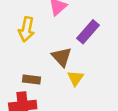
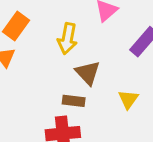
brown triangle: (62, 57) -> (88, 73), moved

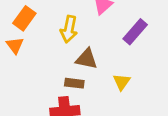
brown triangle: (88, 73) -> (87, 59), turned -35

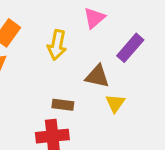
brown triangle: (87, 59) -> (97, 76), moved

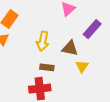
yellow arrow: (57, 45) -> (43, 41), moved

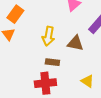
yellow triangle: (82, 66) -> (87, 81), moved, turned -32

